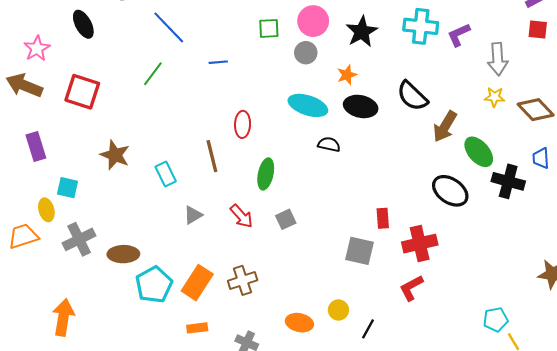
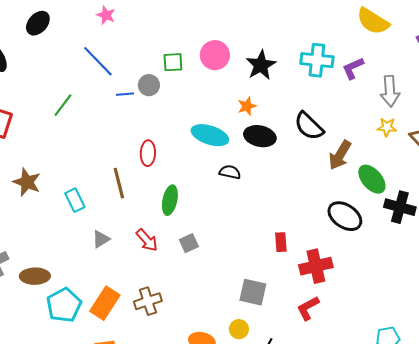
blue line: (169, 27) -> (98, 61), moved
gray circle: (306, 53) -> (149, 85), moved
gray square: (360, 251) -> (253, 292), moved

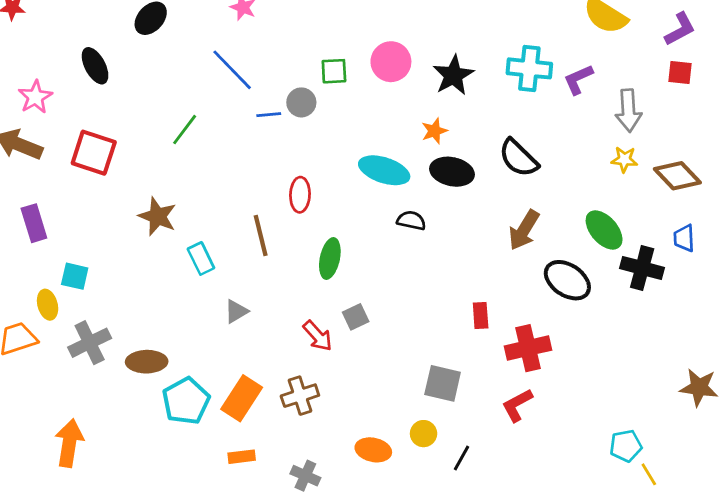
brown arrow: (340, 155) -> (524, 230), moved
brown star: (27, 182) -> (157, 216), moved
red arrow: (147, 240) -> (318, 336), moved

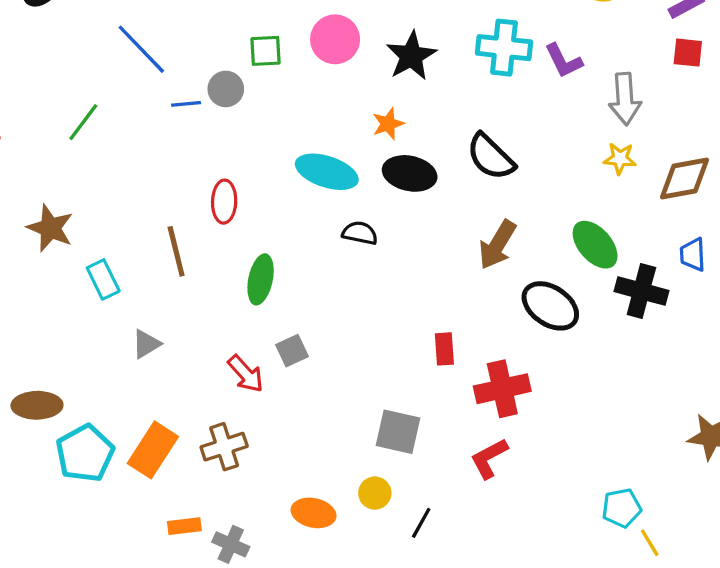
purple L-shape: (578, 79) -> (564, 61), turned -92
brown diamond: (677, 176) -> (684, 178), turned -57
orange rectangle: (242, 457) -> (184, 526), moved

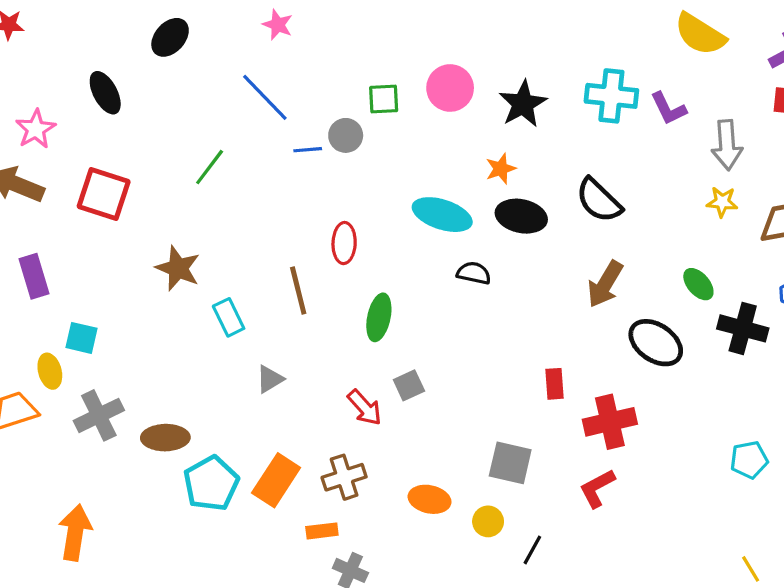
green ellipse: (595, 245) -> (698, 284), size x0.7
cyan pentagon: (622, 508) -> (749, 460), moved
orange ellipse: (314, 513) -> (430, 499), moved
orange rectangle: (184, 526) -> (322, 531), moved

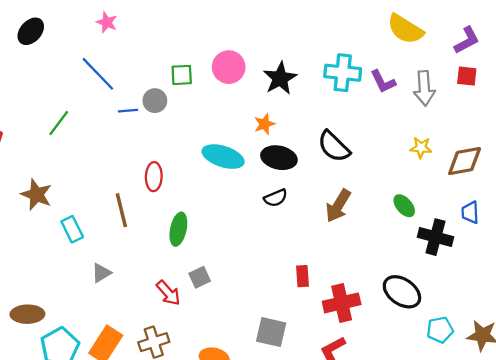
gray arrow: (727, 145) -> (424, 88), moved
black semicircle: (474, 273) -> (276, 198), moved, turned 145
black ellipse: (656, 343) -> (402, 292), moved

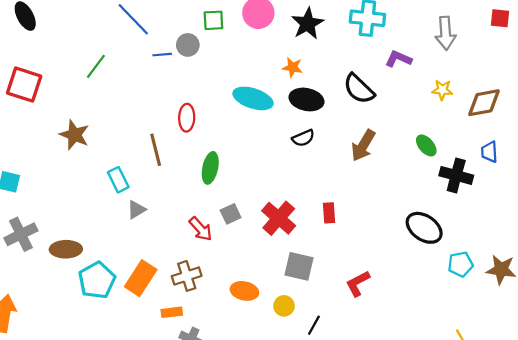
red square: (467, 76) -> (500, 18), moved
purple L-shape: (383, 82) -> (398, 59), moved, turned 140
orange star: (264, 124) -> (293, 67), turned 30
cyan rectangle: (72, 229) -> (118, 180), moved
red cross: (342, 303) -> (279, 218), moved, turned -36

